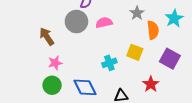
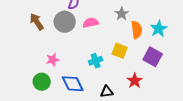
cyan star: (174, 18) -> (159, 29), moved
brown arrow: (47, 36) -> (37, 22), moved
pink star: (55, 63) -> (53, 60), moved

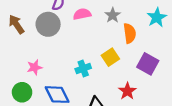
pink semicircle: (91, 23) -> (82, 14), moved
cyan star: (159, 29) -> (157, 17), moved
yellow square: (120, 51) -> (110, 57), turned 35

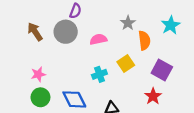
pink semicircle: (82, 14) -> (98, 39), moved
pink star: (34, 67) -> (38, 74), moved
red star: (127, 91) -> (153, 96), moved

